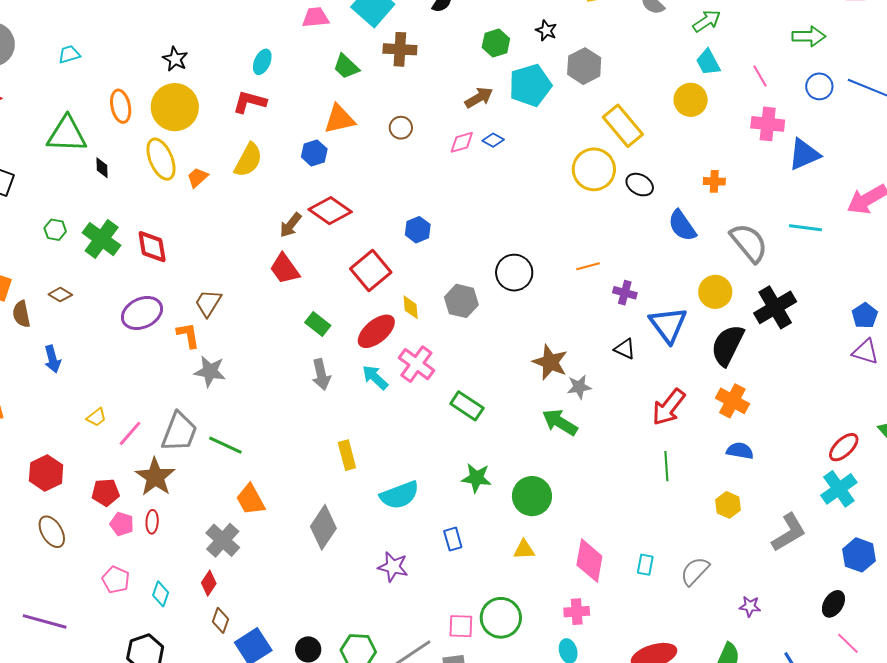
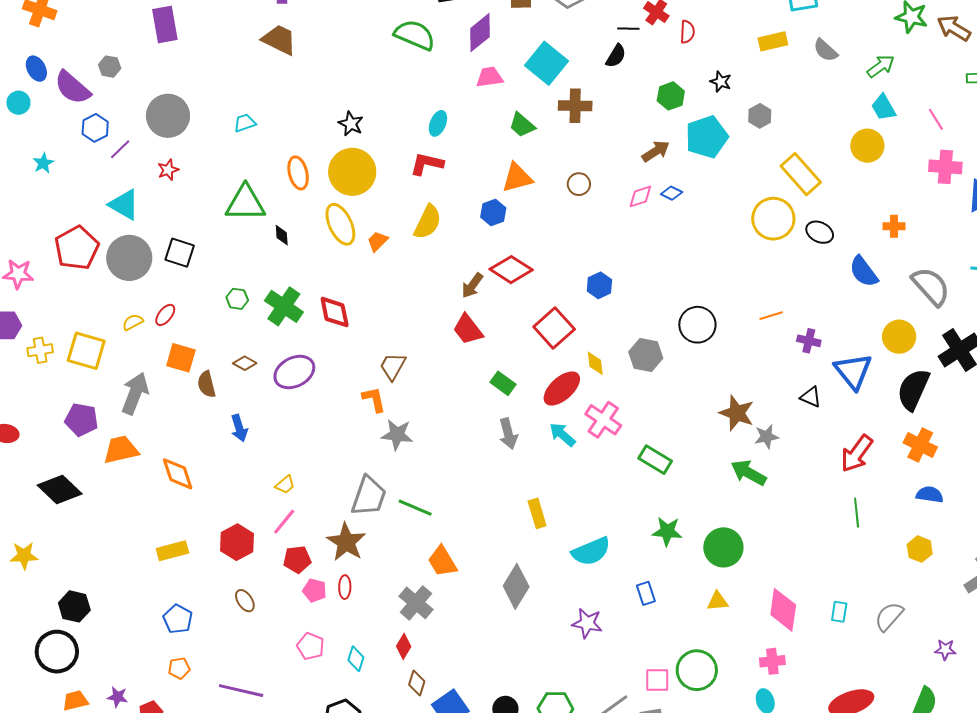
gray hexagon: (584, 66) -> (760, 116), size x0.7
purple ellipse: (142, 313) -> (294, 372), moved
pink line: (130, 433) -> (284, 522), moved
brown ellipse: (52, 532) -> (245, 601), size x0.7

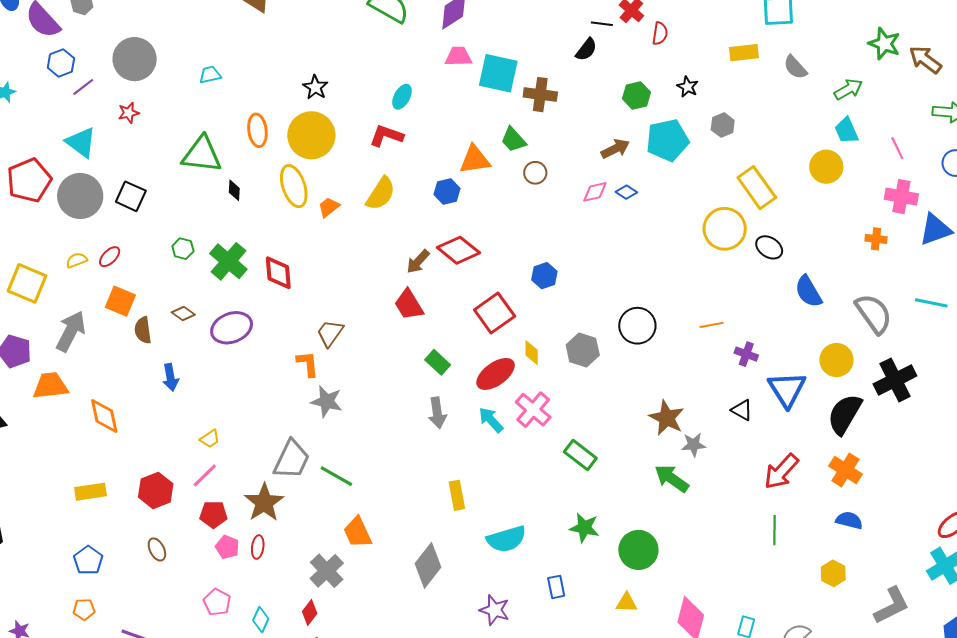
cyan square: (546, 63) -> (498, 73), moved, turned -33
green trapezoid: (522, 125) -> (513, 140), moved
orange cross: (894, 226) -> (876, 239), moved

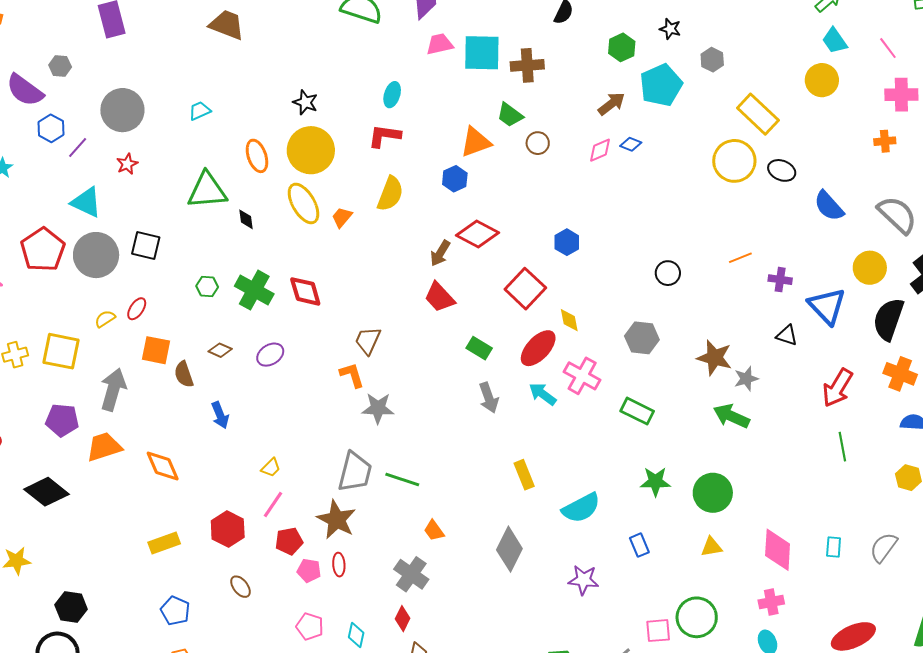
black circle: (637, 326) -> (668, 273), size x0.7
purple ellipse: (232, 328) -> (270, 355), size x0.7
gray hexagon: (583, 350) -> (642, 338), moved
orange trapezoid: (357, 532) -> (434, 531), size x0.7

